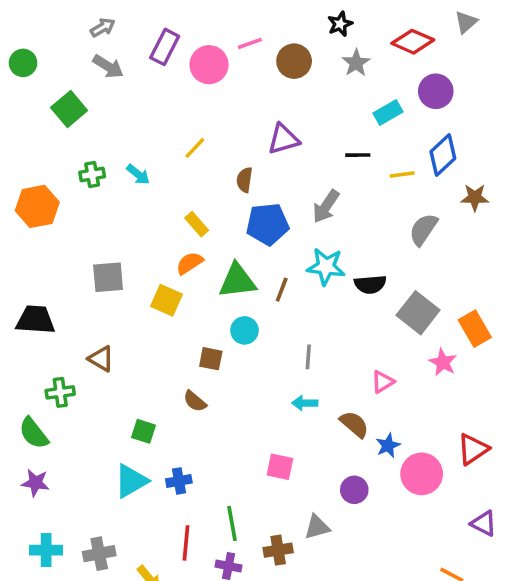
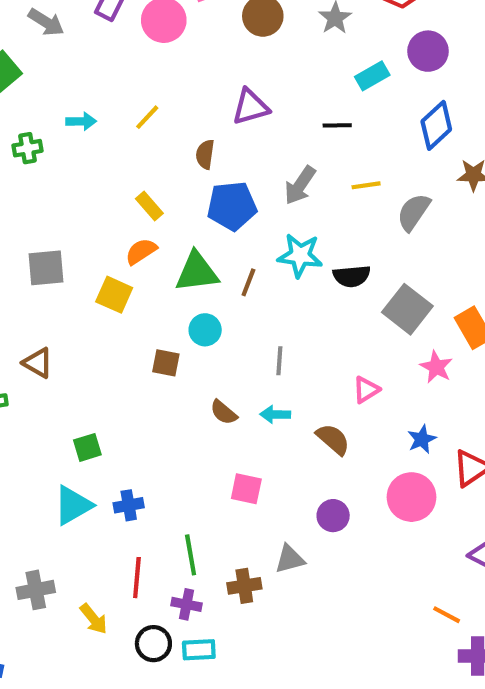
cyan arrow: (138, 175) -> (81, 121), moved, turned -40
yellow line: (402, 175) -> (366, 185), moved
brown semicircle: (195, 401) -> (224, 412), moved
green square: (143, 431) -> (87, 447), turned -35
blue star: (388, 446) -> (422, 439), moved

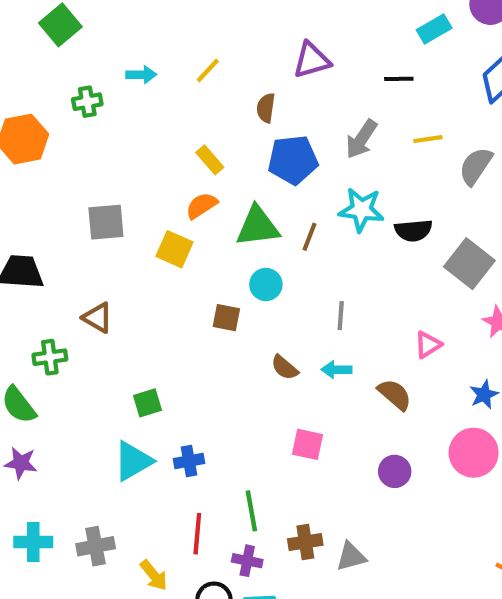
gray triangle: (290, 559) -> (351, 557), moved

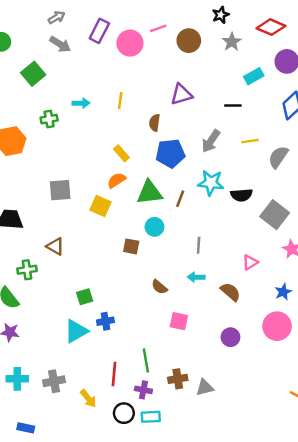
yellow line: (208, 71) -> (120, 101), turned -35
brown semicircle: (285, 368) -> (159, 287), moved
blue cross: (189, 461) -> (105, 321), moved

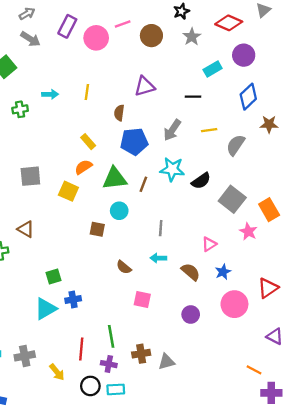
black semicircle: (241, 195) -> (201, 181), turned -30
blue star: (283, 292) -> (223, 272), moved

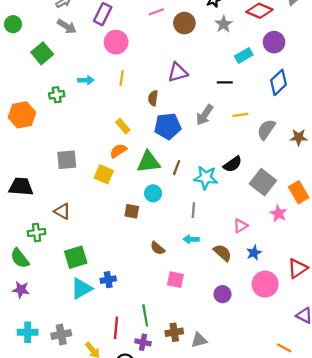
pink circle: (96, 38) -> (116, 42), moved
brown star: (269, 124) -> (299, 137), moved
cyan star: (172, 169) -> (206, 178), moved
green square: (53, 276) -> (76, 257), moved, size x1.5

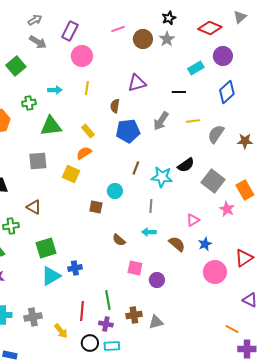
gray star: (224, 24) -> (167, 39), moved
green triangle: (149, 162) -> (51, 126), moved
purple circle: (222, 294) -> (157, 280), moved

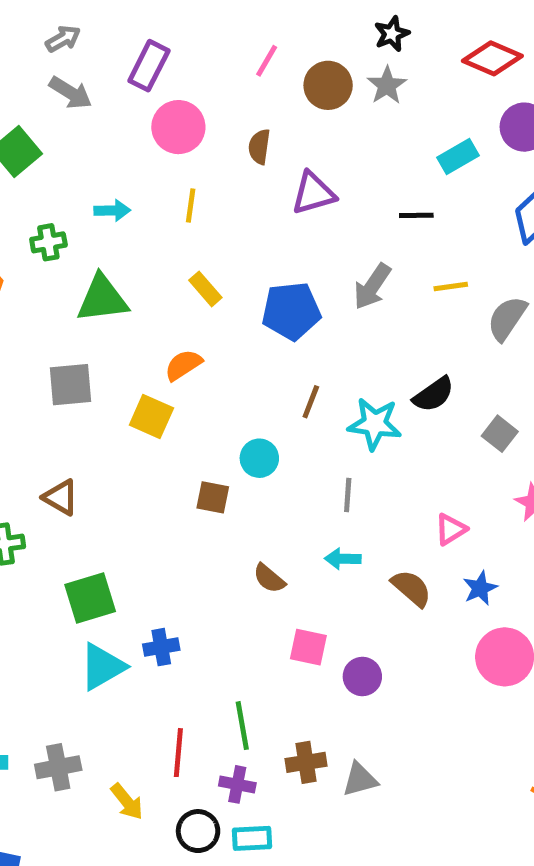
pink line: (118, 29) -> (267, 61), turned -40
brown semicircle: (115, 106) -> (259, 147), moved
yellow rectangle: (88, 131) -> (205, 289), moved
gray square: (213, 181) -> (500, 434), size x0.6

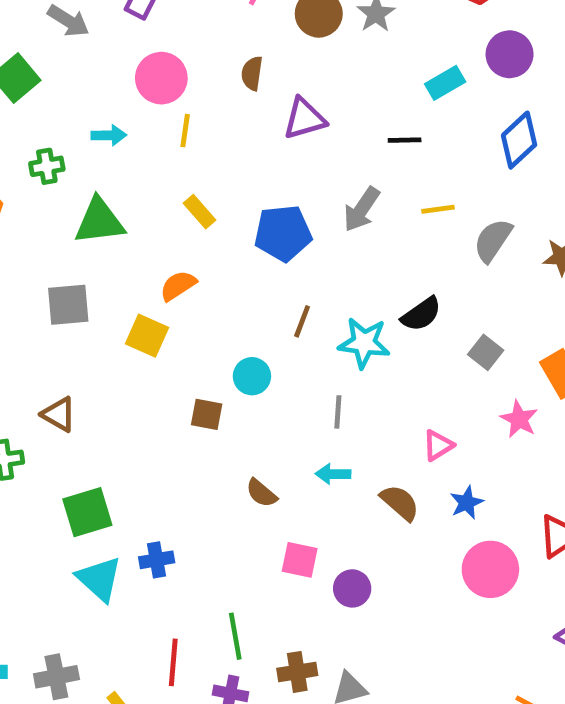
pink circle: (178, 127) -> (161, 78), moved
cyan triangle: (102, 667) -> (99, 579), turned -48

